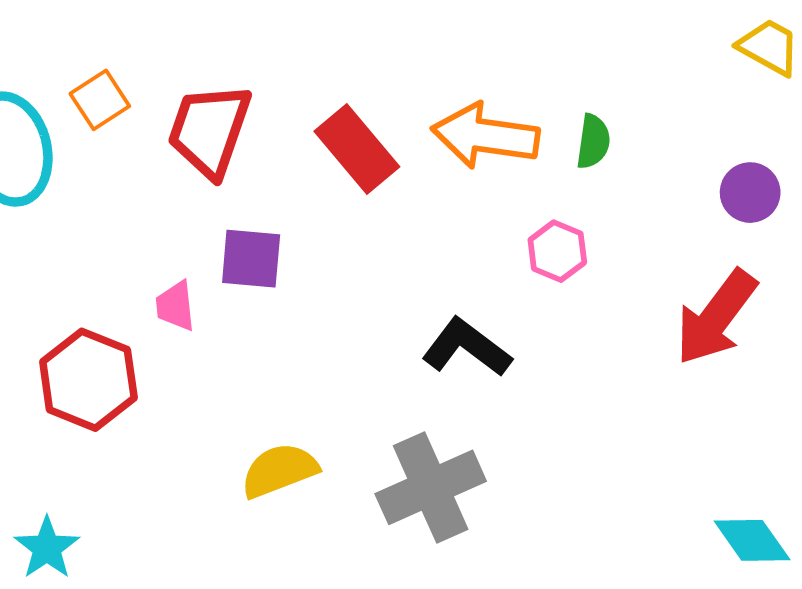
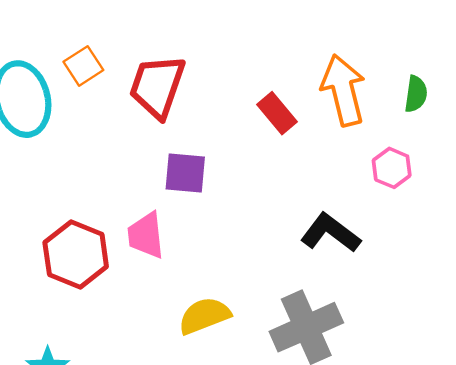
orange arrow: (485, 136) -> (343, 90), turned 68
red rectangle: (357, 149) -> (277, 113), moved, size x0.7
pink trapezoid: (175, 306) -> (146, 235), moved, size x1.4

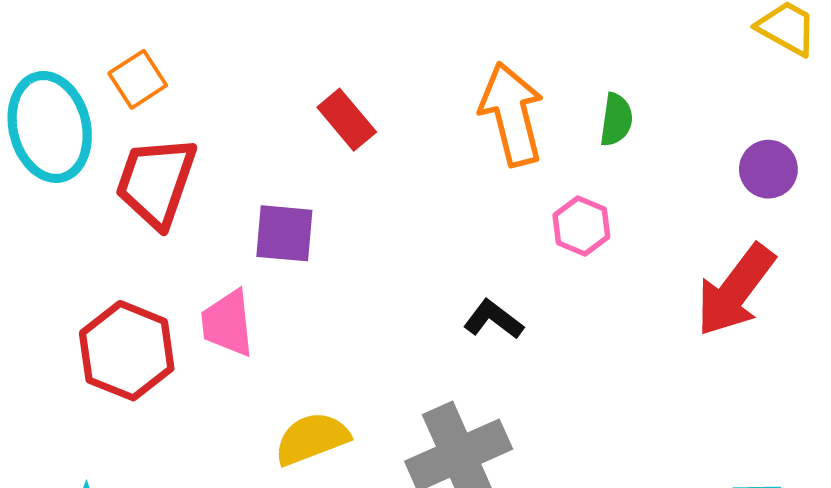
red trapezoid: (157, 86) -> (156, 182), moved
red rectangle: (277, 113) -> (347, 120), moved
black L-shape: (331, 233) -> (493, 320), size x0.7

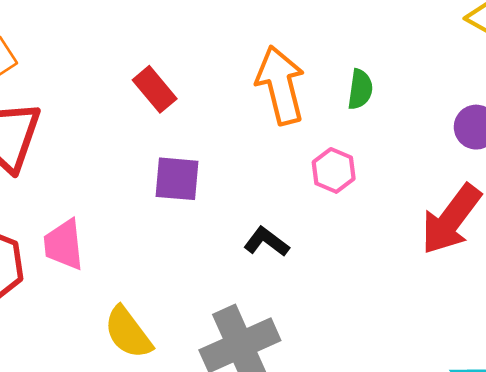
purple square: (284, 233) -> (177, 179), moved
yellow semicircle: (312, 439) -> (128, 333), turned -106

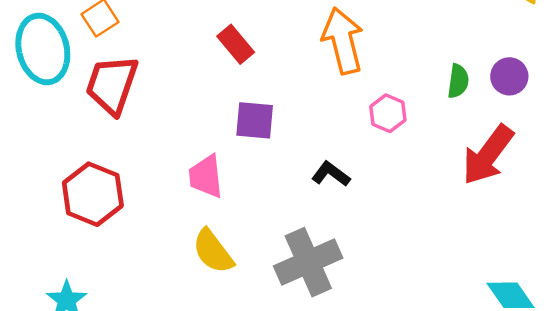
green semicircle: (360, 89) -> (458, 81), moved
pink trapezoid: (64, 245) -> (206, 176), moved

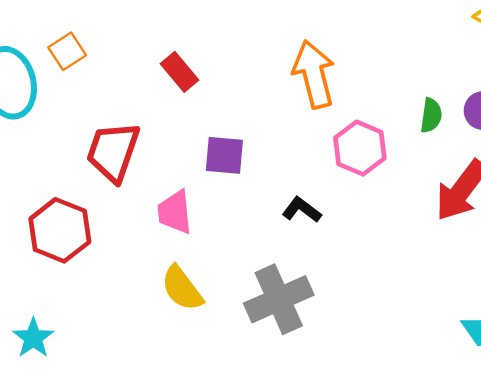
red rectangle: (236, 44) -> (180, 72), moved
red trapezoid: (112, 85) -> (113, 152), moved
pink hexagon: (388, 113) -> (360, 148), size x1.4

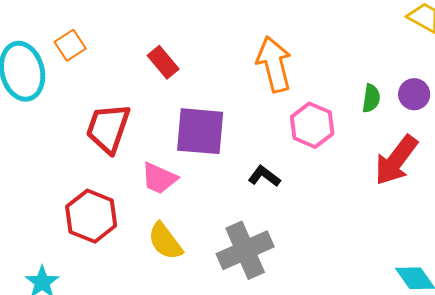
purple square: (224, 155) -> (200, 131), size x1.5
pink trapezoid: (175, 212) -> (159, 178), turned -60
red hexagon: (60, 230) -> (91, 216), moved

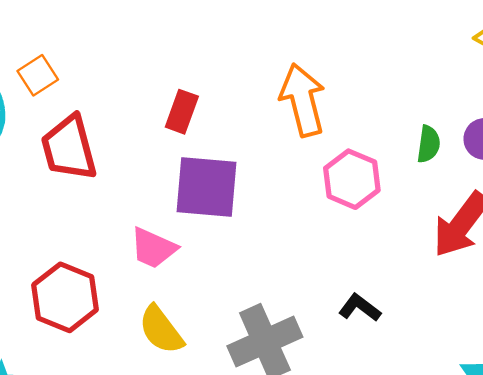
red rectangle: (163, 62) -> (182, 112), moved, turned 60
red trapezoid: (108, 128) -> (69, 148), moved, turned -34
black L-shape: (264, 176) -> (360, 308), moved

